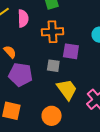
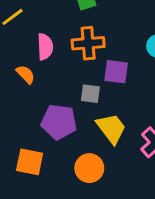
pink semicircle: (23, 18) -> (45, 47), moved
purple pentagon: (20, 75) -> (59, 122), moved

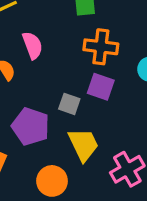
orange cross: (88, 43) -> (101, 47), moved
pink semicircle: (45, 47) -> (32, 45), turned -30

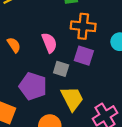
pink semicircle: (32, 45) -> (49, 43), moved

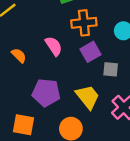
purple square: (84, 56) -> (91, 52), turned -36
gray square: (61, 69) -> (111, 69), moved

